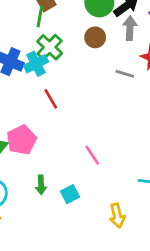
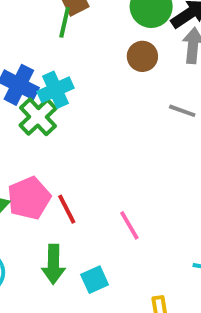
green cross: (50, 47) -> (38, 117), moved
red line: (51, 99) -> (67, 209), moved
green arrow: (41, 185) -> (53, 264), size x1.4

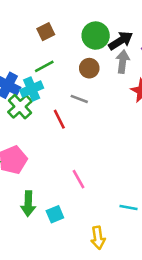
green line: (65, 22) -> (44, 66), moved, turned 48
gray line: (182, 111) -> (79, 99), moved
red line: (67, 209) -> (59, 119), moved

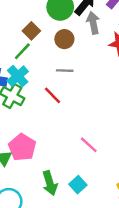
brown square: (46, 32) -> (31, 31), moved

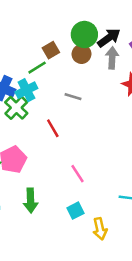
brown circle: (64, 39) -> (81, 54), moved
red line: (53, 95) -> (53, 128), moved
cyan square: (78, 185) -> (75, 211), moved

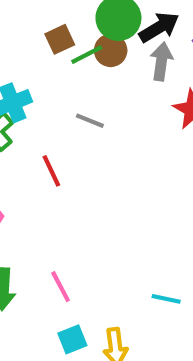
green line: (37, 68) -> (87, 55), moved
pink line: (77, 174) -> (61, 287), moved
cyan square: (75, 211) -> (72, 339), moved

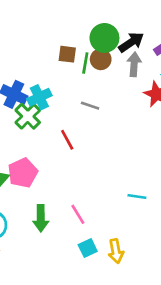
brown square: (60, 39) -> (67, 54), turned 36
green line: (87, 55) -> (85, 63), turned -50
cyan line: (166, 299) -> (137, 196), moved

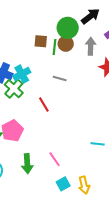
black arrow: (131, 42) -> (90, 16), moved

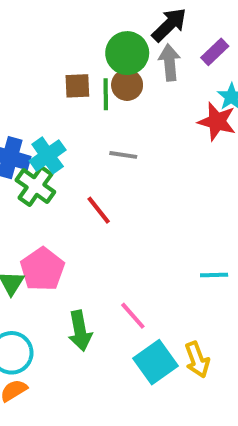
gray arrow: (91, 46) -> (170, 63), moved
cyan square: (63, 184) -> (155, 362), size x1.5

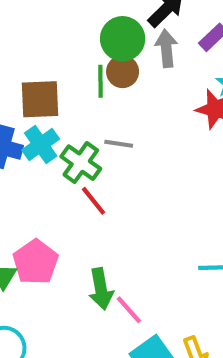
brown square: (77, 86) -> (40, 99), moved, size x1.5
green cross: (35, 186) -> (81, 163), moved
green arrow: (80, 331) -> (101, 289), moved

